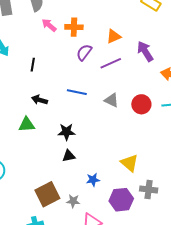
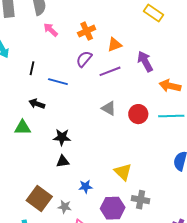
orange cross: (74, 27) -> (87, 31), moved, turned -30
blue line: (77, 92) -> (58, 82), moved
brown square: (47, 194) -> (39, 198), turned -30

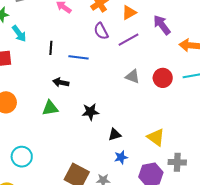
purple semicircle: (84, 59) -> (101, 31), turned -60
black triangle: (63, 161) -> (115, 135), moved

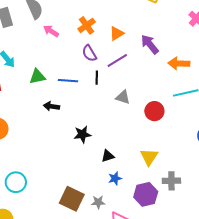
black line: (51, 48) -> (97, 78), moved
red circle: (163, 78) -> (154, 111), moved
green triangle: (50, 108) -> (37, 77), moved
yellow triangle: (156, 137) -> (149, 157), turned 30

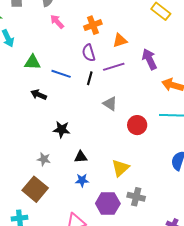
gray star: (98, 202) -> (44, 159), moved

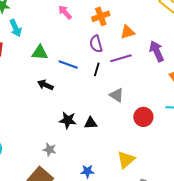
black triangle: (81, 157) -> (91, 123), moved

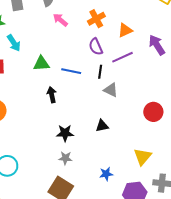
black arrow: (45, 85) -> (52, 95), turned 63
gray triangle: (117, 95) -> (111, 90), moved
black star: (68, 120) -> (65, 133), moved

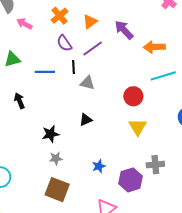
green triangle: (41, 64) -> (12, 59), moved
black arrow: (52, 95) -> (19, 101), moved
yellow triangle: (142, 157) -> (138, 127), moved

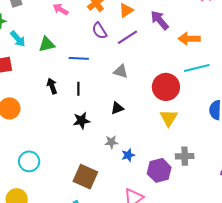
black line: (74, 67) -> (78, 89), moved
red circle: (133, 96) -> (166, 87), size x1.4
gray star: (56, 158) -> (111, 142), moved

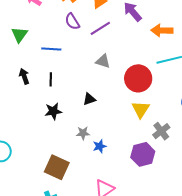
green triangle: (47, 44) -> (19, 35), turned -42
gray triangle: (121, 71) -> (103, 61), moved
gray cross: (185, 156) -> (161, 131), moved, turned -36
purple hexagon: (159, 170) -> (143, 154), moved

